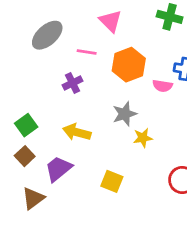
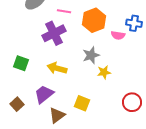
purple cross: (73, 83) -> (54, 33), size x1.6
green square: (26, 125) -> (21, 63), turned -35
brown square: (25, 156) -> (17, 104), moved
brown triangle: (33, 198) -> (57, 115), moved

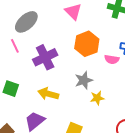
pink line: (64, 11) -> (15, 46), moved, turned 56

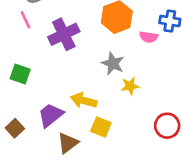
gray star: (84, 80) -> (113, 63), turned -30
yellow arrow: (48, 94) -> (84, 101), moved

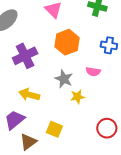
pink semicircle: (149, 37) -> (93, 72), moved
yellow arrow: (84, 101) -> (29, 95), moved

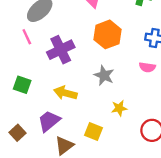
pink semicircle: (93, 72) -> (147, 67), moved
yellow star: (77, 97) -> (119, 108), moved

